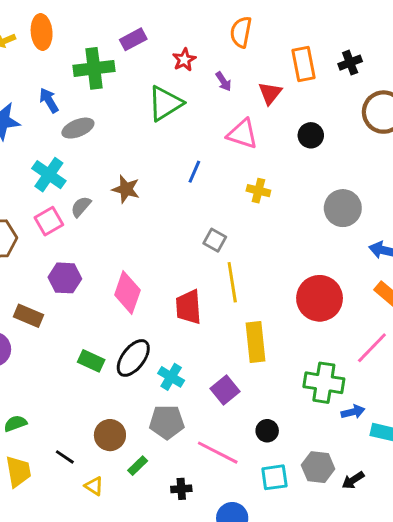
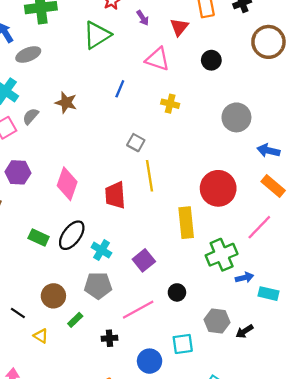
yellow rectangle: (255, 342) -> (186, 223), moved
green cross: (324, 383) -> (222, 255), turned -32
pink line: (218, 453) -> (138, 310), turned -56
cyan square: (274, 477) -> (183, 344), moved

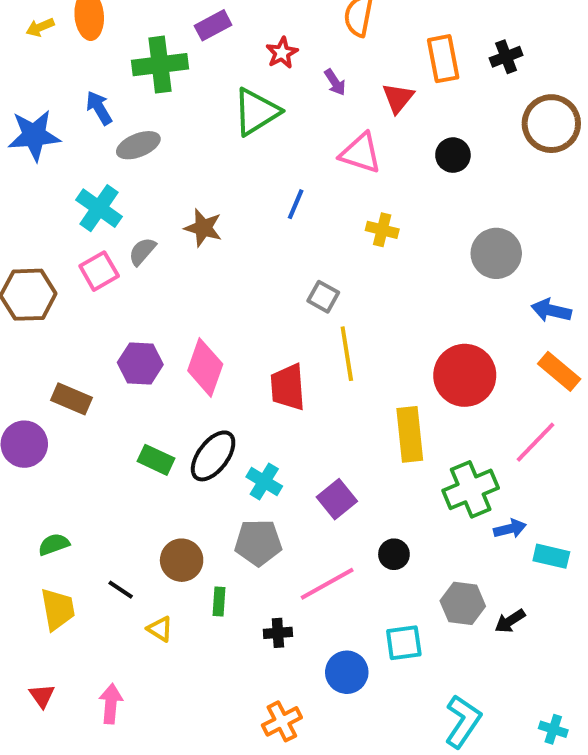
purple hexagon: (18, 172) -> (140, 363), moved
green rectangle: (75, 320) -> (219, 601), turned -42

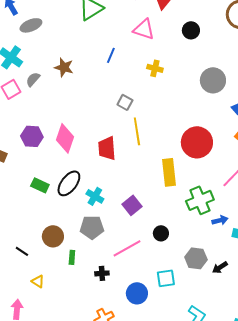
yellow triangle: (160, 629) -> (38, 281), moved

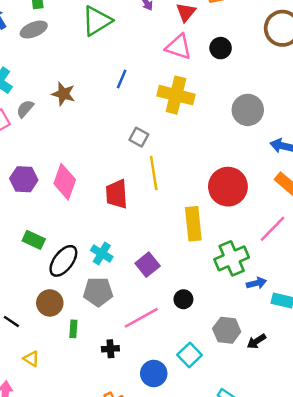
gray ellipse: (31, 25) -> (34, 30), moved
pink triangle: (144, 29) -> (178, 47), moved
yellow cross: (155, 68) -> (176, 95), size x1.8
black ellipse: (69, 183) -> (63, 261), moved
cyan square: (166, 278) -> (190, 355), turned -36

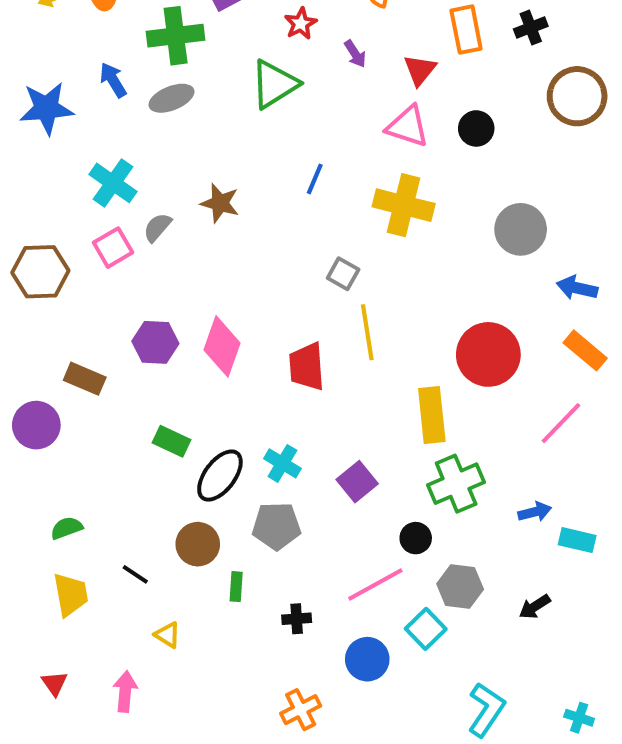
green cross: (232, 258) -> (456, 484), moved
pink line: (141, 318) -> (375, 584), moved
gray hexagon: (227, 330) -> (460, 587), moved

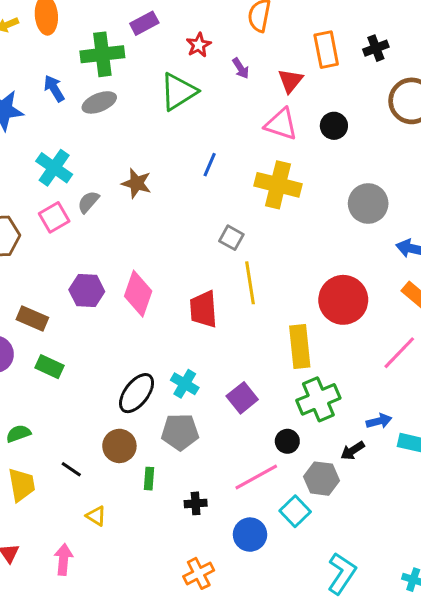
green rectangle: (172, 441) -> (49, 367), moved
black arrow: (535, 607) -> (353, 451), moved

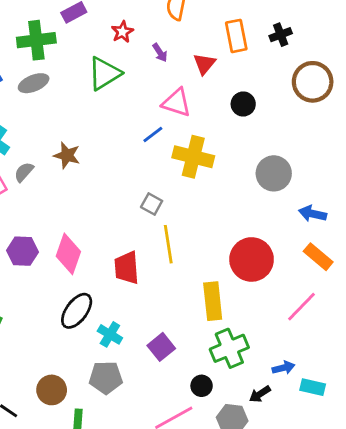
pink triangle: (281, 124) -> (177, 103), moved
blue line: (210, 165) -> (153, 135), moved, turned 30
black ellipse: (137, 393) -> (77, 311), moved

